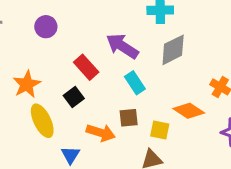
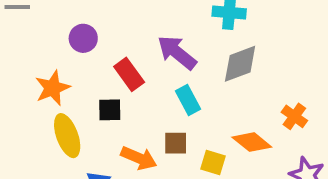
purple circle: (46, 27) -> (83, 38), moved
black square: (74, 97) -> (110, 110), turned 30

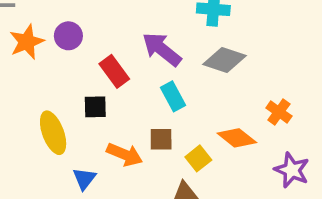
gray diamond: (240, 64) -> (225, 60), turned 39
orange star: (52, 88) -> (27, 42), moved
yellow square: (213, 162) -> (198, 158), turned 35

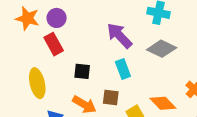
orange star: (27, 42) -> (27, 18), turned 30
red rectangle: (114, 71) -> (54, 44), moved
black square: (95, 107) -> (82, 71), moved

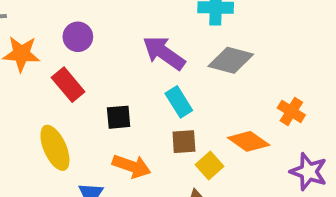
purple circle: (57, 18) -> (78, 37), moved
brown square: (111, 97) -> (184, 142), moved

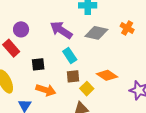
purple circle: (78, 37) -> (21, 29), moved
orange cross: (291, 111) -> (127, 28), moved

